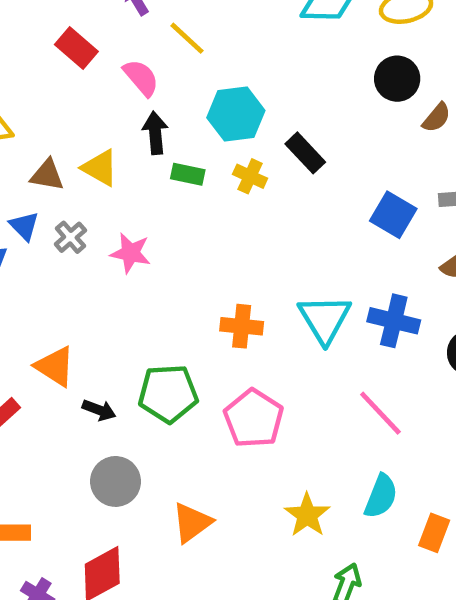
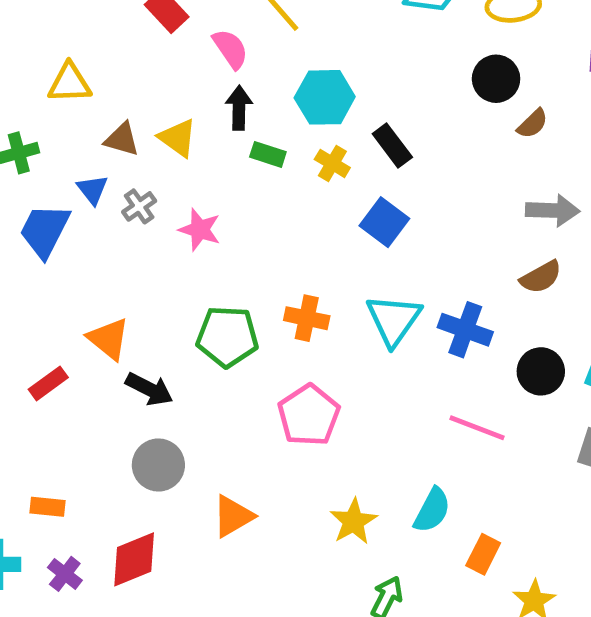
blue square: (393, 215) -> (384, 222), moved
green pentagon: (168, 394) -> (227, 337), moved
black arrow: (99, 410) -> (149, 389), size x1.4
pink line: (380, 413) -> (477, 428), moved, turned -32

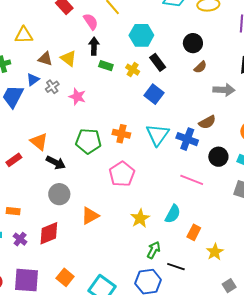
black circle: (496, 79) -> (193, 43), moved
cyan hexagon: (325, 97) -> (141, 35), moved
brown semicircle: (533, 124) -> (200, 67), moved
blue triangle: (92, 190) -> (33, 80), turned 32
brown semicircle: (541, 277) -> (207, 122), moved

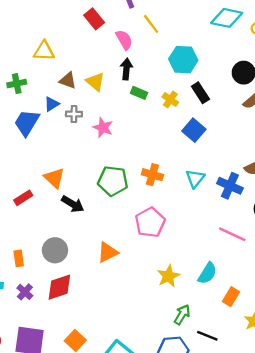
gray cross: (52, 87) -> (74, 114), turned 32
cyan triangle: (158, 135) -> (195, 178), size x0.7
gray circle: (59, 194) -> (55, 250), moved
orange rectangle: (13, 211) -> (19, 258), turned 72
orange triangle: (90, 216) -> (108, 252), moved

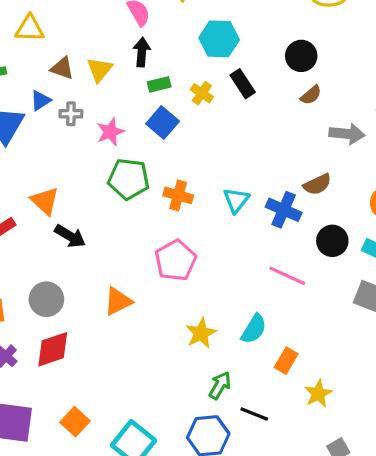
yellow triangle: (95, 82) -> (100, 70), turned 30
green rectangle: (139, 93) -> (159, 84), turned -35
pink star: (103, 127) -> (110, 132), turned 30
blue square: (194, 130) -> (163, 123), moved
green pentagon: (113, 181) -> (129, 179), moved

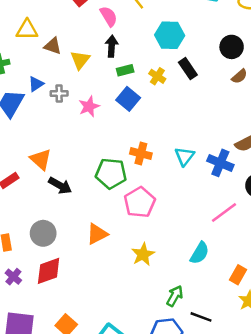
brown triangle: (62, 68) -> (53, 46), moved
green pentagon: (129, 179) -> (111, 174), moved
pink line: (287, 276) -> (224, 213), turned -60
yellow star: (201, 333) -> (143, 254), moved
orange rectangle: (286, 361) -> (238, 275), moved

